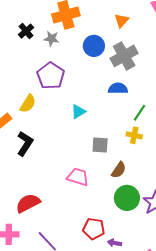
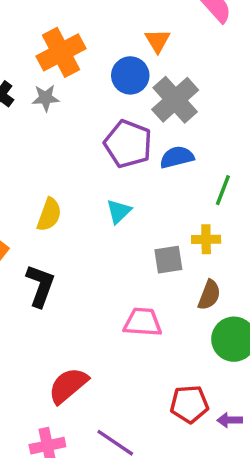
blue circle: (94, 46) -> (130, 75), moved
purple pentagon: (51, 76) -> (128, 144), moved
yellow semicircle: (28, 104) -> (49, 215), moved
yellow cross: (134, 135) -> (206, 239), moved

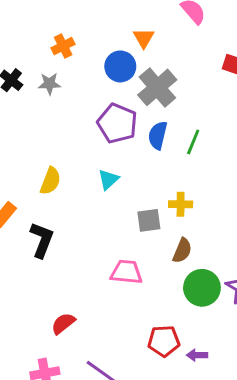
orange cross: (61, 52) -> (63, 46), size x0.6
blue semicircle: (177, 157) -> (158, 135), turned -64
green line: (223, 190) -> (193, 142), moved
red semicircle: (68, 385) -> (63, 323), size x0.7

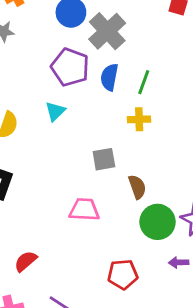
cyan triangle: (108, 179) -> (55, 111), moved
yellow cross: (181, 204) -> (139, 119), moved
brown semicircle: (182, 251) -> (137, 187), turned -40
purple arrow: (197, 355) -> (179, 262), moved

